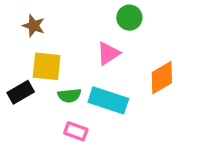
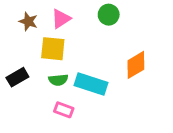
pink triangle: (108, 53) -> (61, 19), moved
yellow square: (47, 66) -> (53, 49), moved

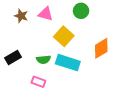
pink triangle: (61, 19) -> (46, 14), turned 49
yellow square: (53, 49) -> (64, 36), moved, turned 36
pink rectangle: (64, 110) -> (38, 82), moved

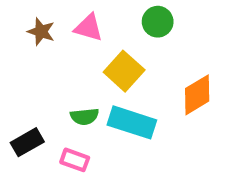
black rectangle: (13, 57) -> (27, 142), moved

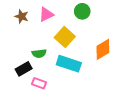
pink triangle: (89, 28) -> (46, 14), turned -42
green semicircle: (85, 116) -> (39, 53), moved
black rectangle: (27, 142) -> (24, 69), moved

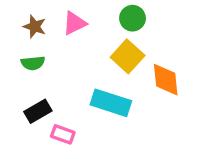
yellow square: (65, 37) -> (128, 56), moved
orange diamond: (103, 49) -> (166, 80), turned -65
green semicircle: (39, 53) -> (33, 63), moved

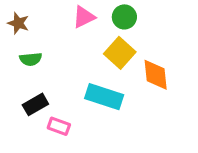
pink triangle: (74, 23) -> (84, 17), moved
brown star: (35, 27) -> (18, 23), moved

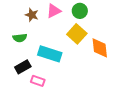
brown star: (18, 23) -> (32, 15), moved
cyan rectangle: (104, 97) -> (50, 54), moved

